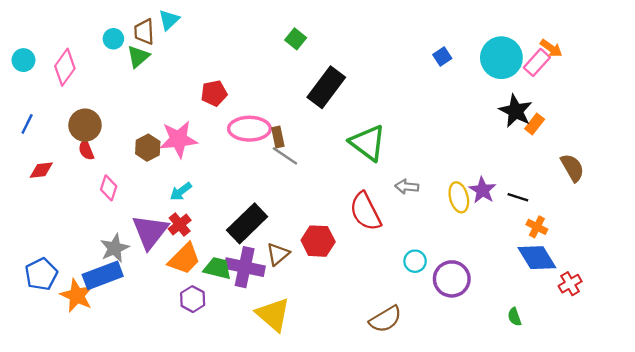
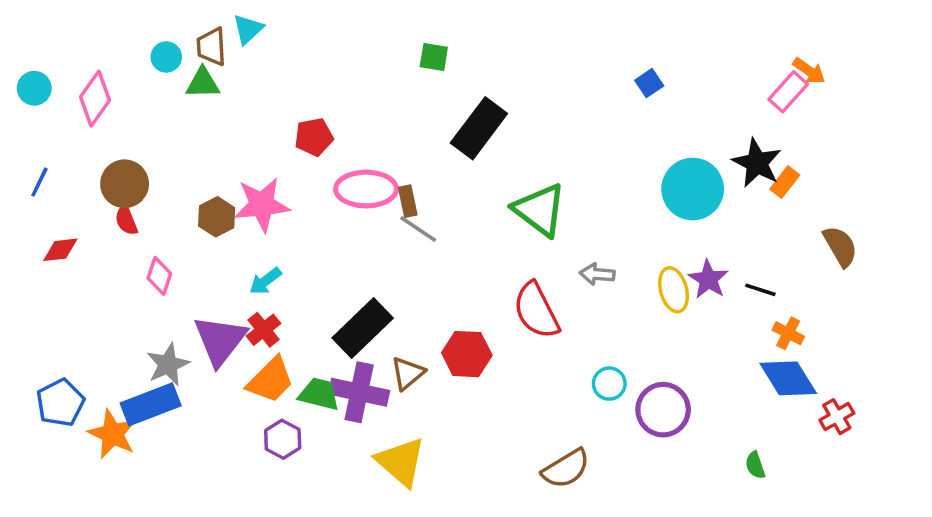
green square: (296, 39) -> (434, 57), turned -30
green triangle: (138, 57) -> (203, 83), turned 40
cyan circle: (501, 58) -> (693, 189), moved

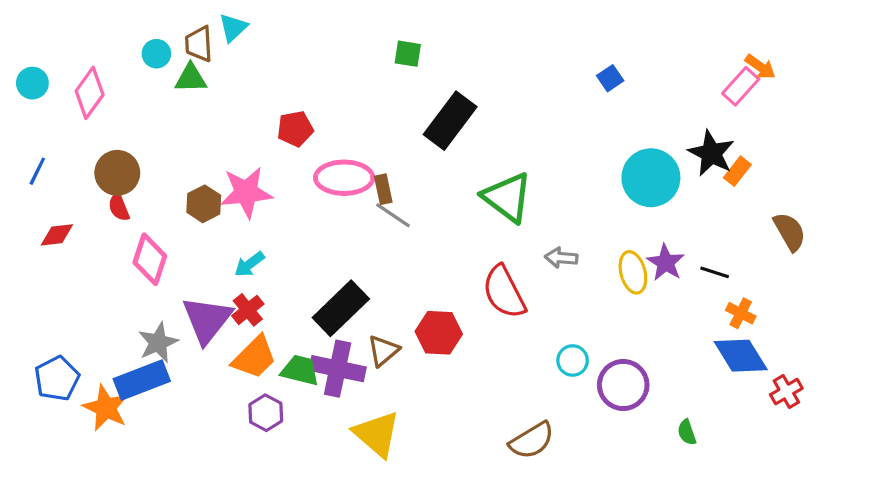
pink diamond: (159, 276) -> (150, 259), size x1.4
green semicircle: (755, 465) -> (687, 432), moved

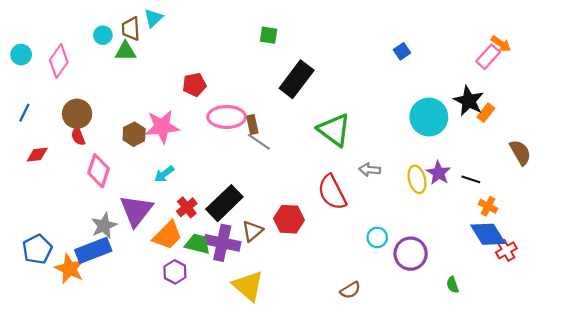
red cross: (248, 310) -> (187, 207), moved
red cross: (786, 392) -> (506, 250), moved
brown semicircle: (532, 440) -> (350, 290), size x0.7

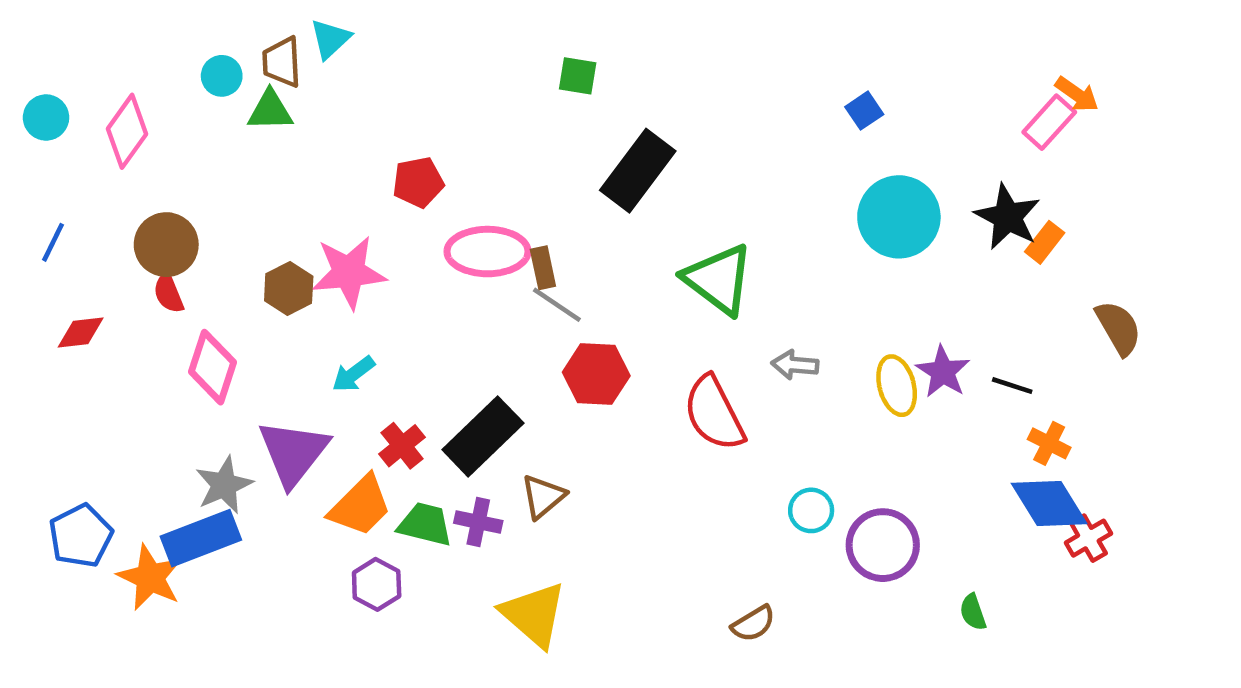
cyan circle: (429, 117) -> (899, 217), moved
red hexagon: (289, 219) -> (596, 374), moved
purple cross: (222, 243) -> (478, 522), size x0.6

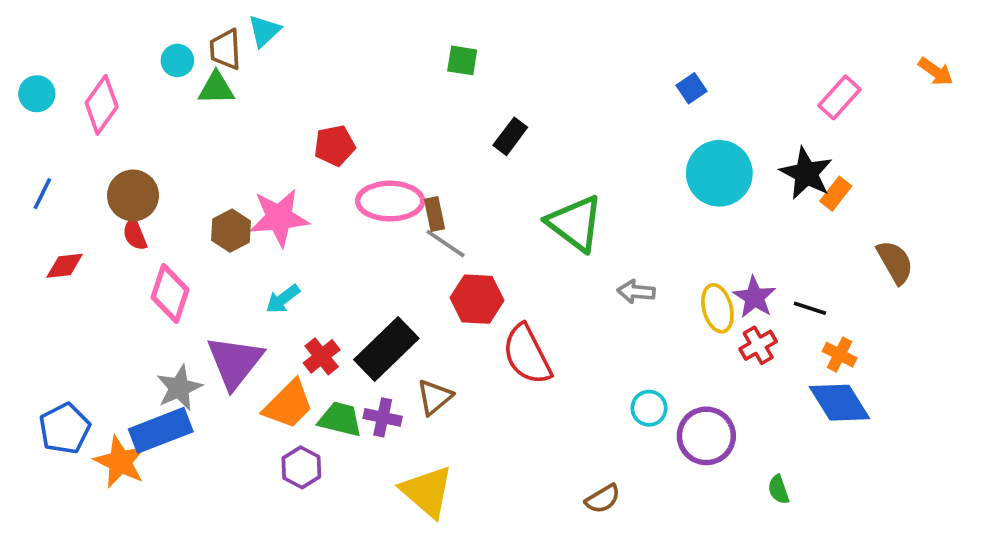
orange arrow: (1077, 94) -> (936, 72), moved
black rectangle: (638, 171) -> (510, 136), size x0.6
red semicircle: (714, 413) -> (527, 355), moved
red cross: (1088, 538) -> (758, 345), moved

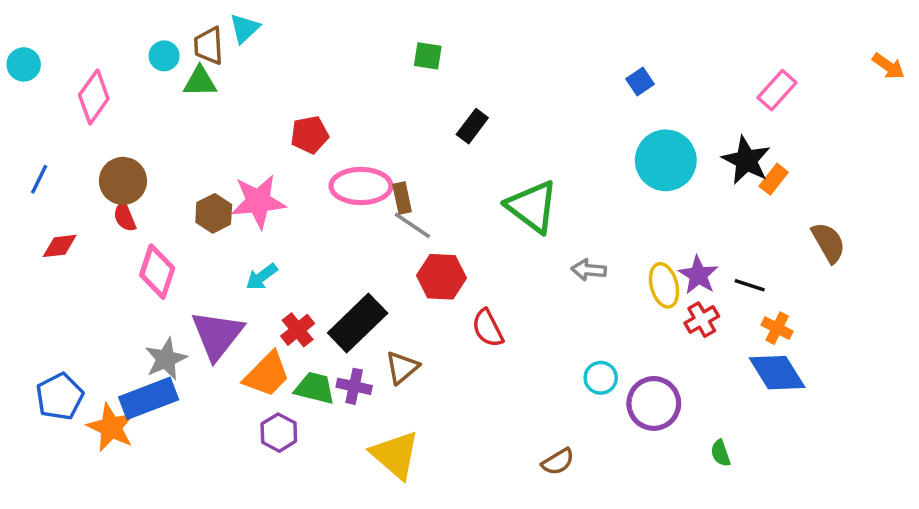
orange arrow: (936, 72) -> (888, 66), moved
cyan circle: (37, 94) -> (24, 64), moved
red semicircle: (527, 355) -> (488, 328), size x0.7

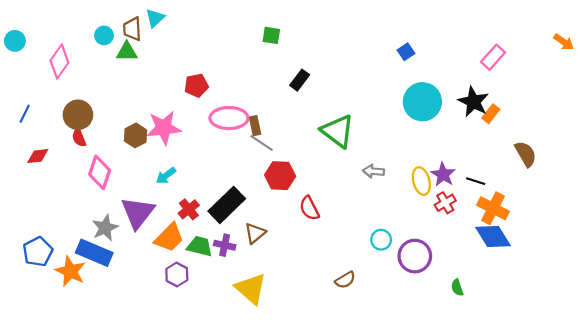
orange cross: (777, 328) -> (493, 208), size x1.6
blue rectangle: (149, 398) -> (94, 253), turned 44
brown semicircle: (558, 462) -> (345, 280), moved

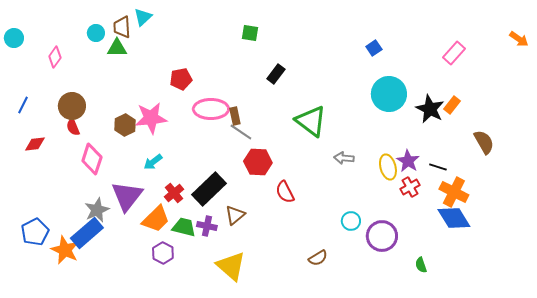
pink diamond: (59, 62) -> (55, 57), size x0.7
black star: (473, 102) -> (430, 109), moved
blue rectangle: (94, 253) -> (87, 233), turned -64

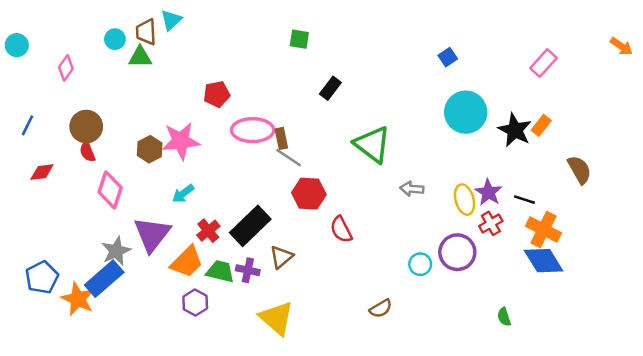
purple circle: (382, 236) -> (457, 252), moved

